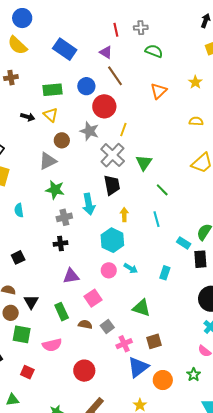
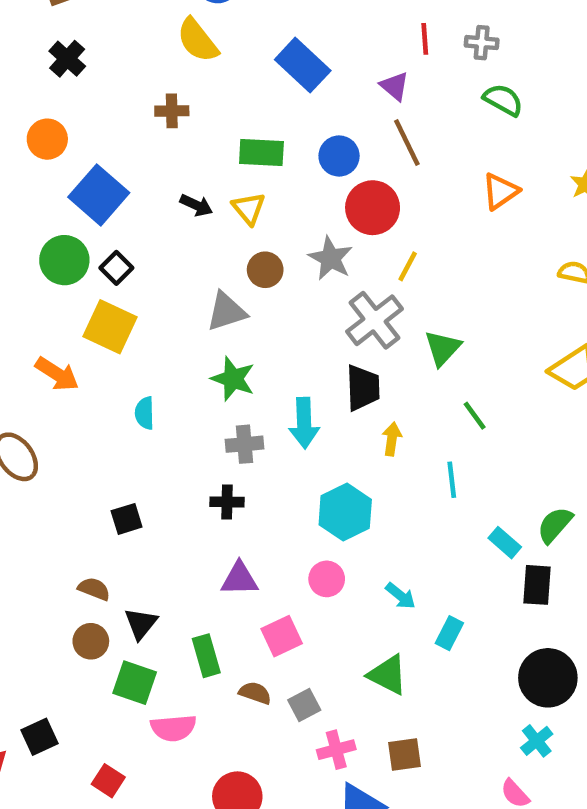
yellow arrow: (124, 215) -> (392, 439), moved
cyan arrow: (131, 268) -> (401, 596), moved
cyan rectangle: (165, 273) -> (449, 633), moved
green square: (22, 334) -> (135, 683), moved

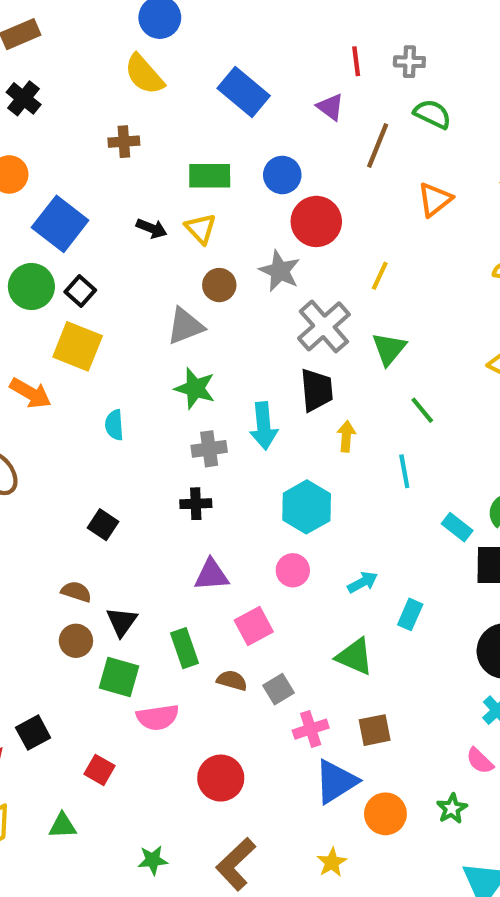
brown line: (407, 142) -> (378, 146), moved, turned 51
yellow line: (408, 266) -> (380, 276), moved
black square: (127, 519) -> (103, 525), turned -36
cyan arrow: (401, 596) -> (363, 582), turned -64

